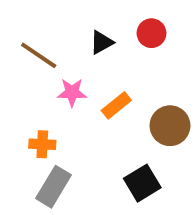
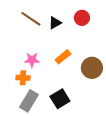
brown line: (39, 55) -> (31, 19), moved
pink star: (72, 92) -> (32, 60), moved
black square: (142, 183) -> (60, 99), moved

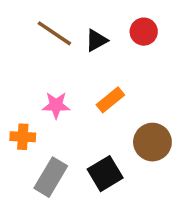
brown circle: (92, 68) -> (152, 142), moved
orange cross: (23, 78) -> (23, 137), moved

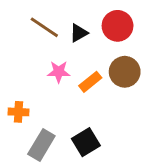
red circle: (144, 32) -> (118, 26), size x1.4
pink star: (56, 105) -> (59, 72), moved
brown circle: (152, 142) -> (125, 72), moved

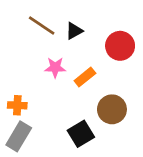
red circle: (118, 26) -> (120, 46), moved
brown circle: (125, 72) -> (112, 109), moved
gray rectangle: (41, 145) -> (19, 136), moved

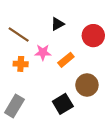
brown line: (42, 26) -> (19, 35), moved
orange cross: (17, 105) -> (21, 64), moved

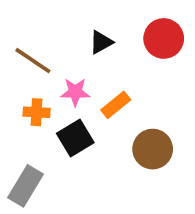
red circle: (93, 36) -> (164, 38), moved
black square: (63, 104) -> (75, 138), moved

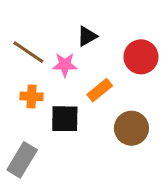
red circle: (164, 38) -> (141, 57), moved
pink star: (75, 92) -> (65, 65), moved
black square: (75, 138) -> (65, 119), turned 32

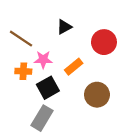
pink star: (65, 65) -> (43, 60), moved
black square: (65, 119) -> (48, 88), turned -30
gray rectangle: (22, 160) -> (42, 118), moved

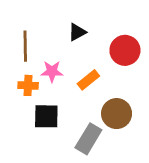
brown line: (21, 39) -> (25, 46), turned 55
black square: (48, 88) -> (46, 116), moved, turned 30
gray rectangle: (42, 118) -> (88, 139), moved

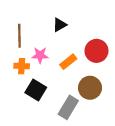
red circle: (125, 50) -> (96, 51), moved
black square: (46, 116) -> (36, 90), turned 30

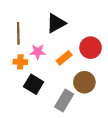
black triangle: (60, 25) -> (56, 23), size x1.5

